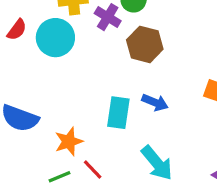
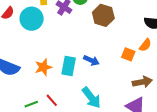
brown hexagon: (145, 44) -> (103, 15), moved
orange star: (69, 141) -> (43, 67), moved

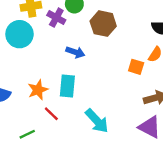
blue arrow: (91, 60) -> (75, 52), moved
red line: (52, 100) -> (51, 114), moved

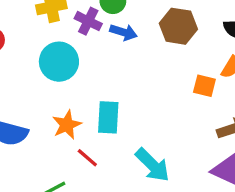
brown hexagon: (103, 24) -> (178, 26), moved
cyan circle: (19, 34) -> (59, 62), moved
blue arrow: (75, 52) -> (123, 32), moved

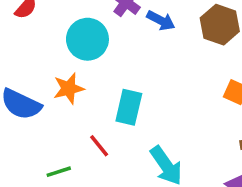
orange star: (67, 125) -> (69, 88), moved

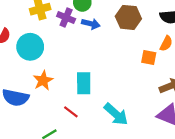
cyan circle: (87, 39) -> (30, 47), moved

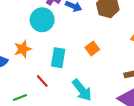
cyan circle: (30, 47) -> (42, 20), moved
orange square: (149, 57) -> (92, 49), moved, turned 32

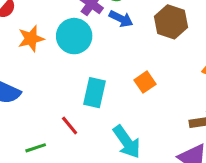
orange star: (23, 49) -> (31, 39), moved

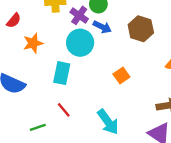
cyan circle: (74, 36) -> (80, 43), moved
cyan rectangle: (94, 93) -> (62, 73), moved

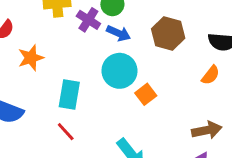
cyan circle: (80, 43) -> (120, 71), moved
red line: (64, 110) -> (66, 132), moved

